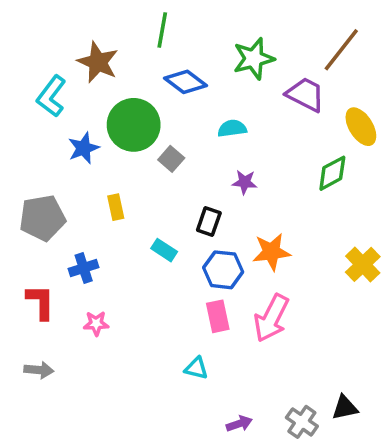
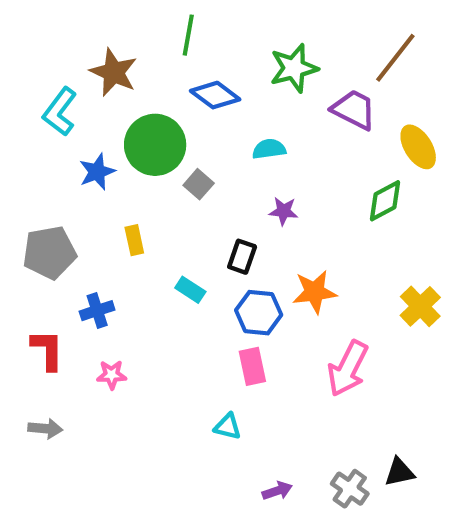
pink arrow: (271, 318) -> (348, 369), moved

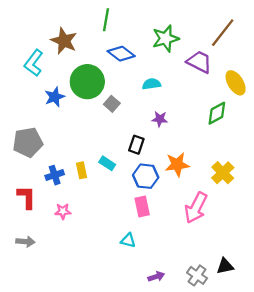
yellow rectangle: (134, 240) -> (81, 170), moved
yellow cross: (420, 306) -> (223, 173), moved

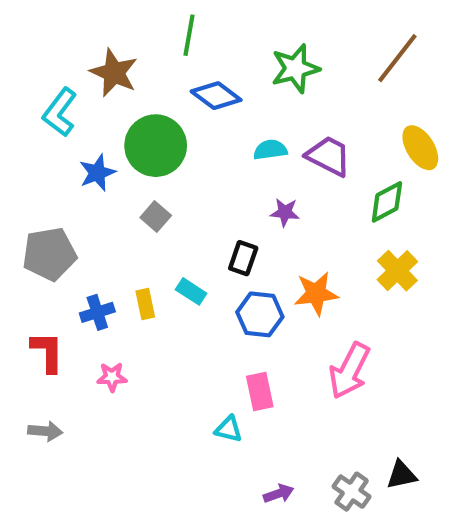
purple trapezoid: (199, 62) -> (329, 156), moved
gray square: (112, 104) -> (156, 216), moved
yellow cross: (223, 173) -> (397, 271), moved
pink rectangle: (142, 207) -> (260, 392), moved

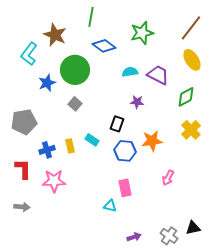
yellow ellipse: (420, 148) -> (192, 60), moved
pink arrow: (349, 371) -> (168, 178), size x0.6
pink star: (112, 377) -> (54, 181), size x1.6

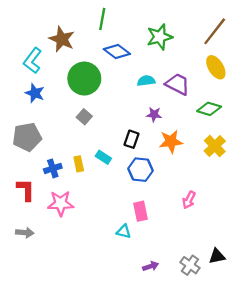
blue star: (47, 83) -> (35, 93), moved, turned -30
green diamond: (186, 97) -> (209, 109), turned 45
orange star: (152, 141) -> (171, 141), moved

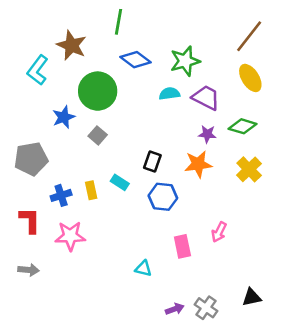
green star: (160, 37) -> (185, 61), moved
blue star: (35, 93) -> (64, 117), moved, turned 30
purple star: (154, 114) -> (207, 134), moved
pink rectangle: (140, 211) -> (182, 246), moved
gray cross: (190, 265) -> (206, 308), moved

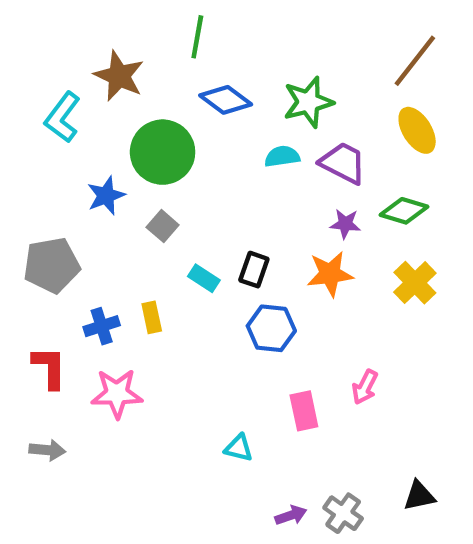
cyan rectangle: (120, 182) -> (204, 278), moved

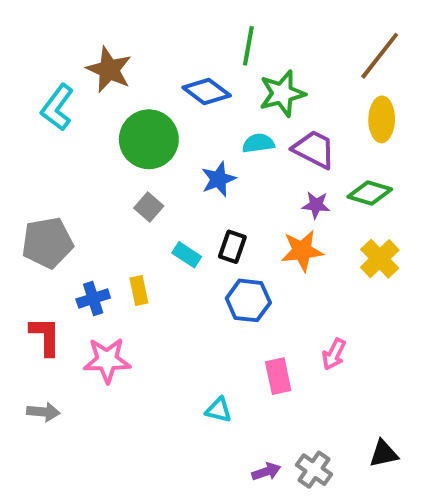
green line: (197, 37) -> (248, 46), moved
yellow ellipse: (417, 130) -> (382, 119), turned 33
blue star: (106, 196) -> (218, 179), moved

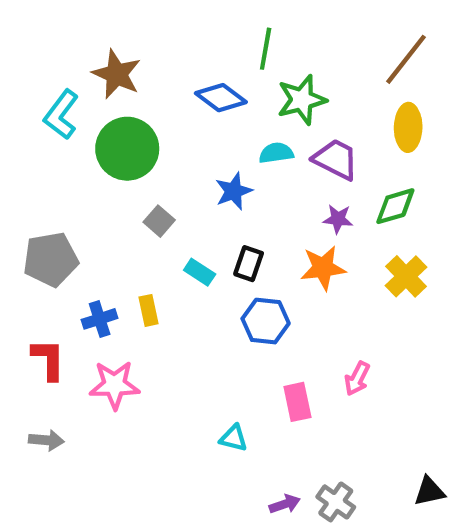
green circle: (149, 139) -> (127, 149), moved
green diamond: (370, 193) -> (395, 206), turned -33
black triangle: (384, 454) -> (429, 491), moved

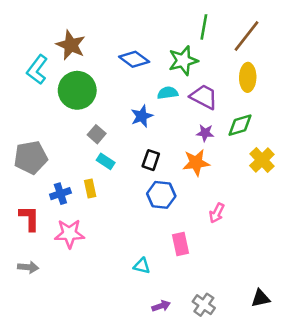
green line: (266, 49) -> (204, 27), moved
cyan rectangle: (200, 272) -> (106, 161), moved
yellow cross: (406, 276) -> (262, 160), moved
pink arrow: (357, 379) -> (217, 213), moved
purple arrow: (285, 504) -> (161, 306), moved

